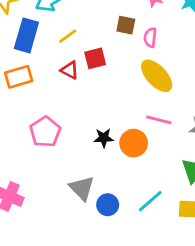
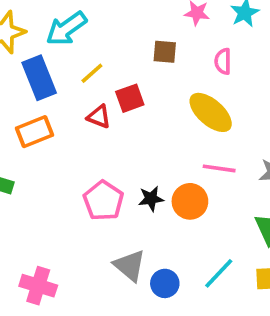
blue rectangle: (26, 35) -> (39, 78), turned -32
pink semicircle: (150, 38) -> (223, 61), moved
pink pentagon: (45, 132) -> (103, 201), moved

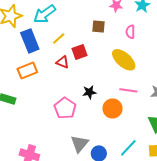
black star: (151, 199) -> (89, 92), moved
gray triangle: (130, 266) -> (79, 144), turned 30

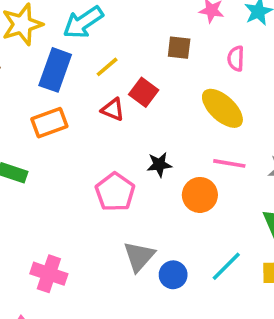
blue rectangle: (30, 41) -> (55, 70), turned 40
red square: (79, 52) -> (144, 92), turned -35

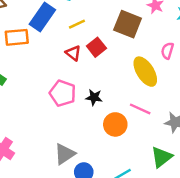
brown square: (179, 48) -> (128, 24), size x1.6
pink semicircle: (236, 59) -> (167, 51), moved
orange rectangle: (49, 123) -> (17, 37), moved
pink pentagon: (115, 192) -> (63, 93), moved, turned -30

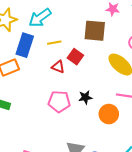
yellow line: (77, 24) -> (54, 43), turned 32

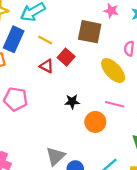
yellow line: (54, 43) -> (45, 40), turned 32
pink pentagon: (59, 102) -> (16, 99), moved

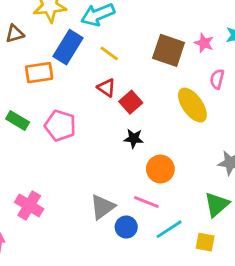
pink star: (111, 11) -> (204, 43), moved
red square: (66, 57) -> (131, 102), moved
pink line: (115, 104) -> (146, 202), moved

